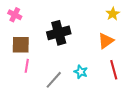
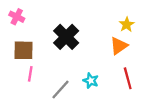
yellow star: (113, 14) -> (127, 25), moved
black cross: (59, 33) -> (66, 37), turned -30

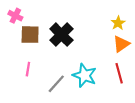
orange triangle: (119, 46) -> (121, 44), moved
brown square: (23, 50) -> (30, 35), moved
cyan star: (91, 81) -> (85, 75), size x1.6

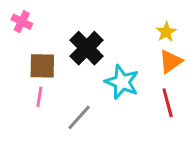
brown square: (30, 35) -> (42, 66), moved
cyan star: (85, 75) -> (122, 82), moved

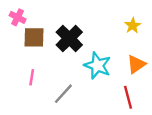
orange triangle: (171, 61) -> (136, 64), moved
brown square: (42, 66) -> (34, 37), moved
red line: (168, 103) -> (128, 97), moved

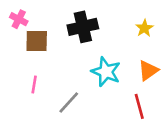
black cross: (69, 38) -> (83, 27), moved, turned 32

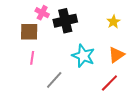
pink cross: (19, 19) -> (42, 13), moved
pink line: (34, 85) -> (32, 58), moved
red line: (139, 106) -> (109, 83), turned 60

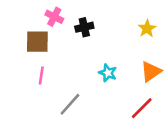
black cross: (65, 21) -> (84, 27), size x0.6
cyan star: (83, 56) -> (108, 73), size x0.6

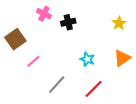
brown square: (37, 42) -> (15, 39), moved, turned -36
pink line: (41, 76) -> (33, 61), turned 40
red line: (142, 108) -> (94, 89), moved

